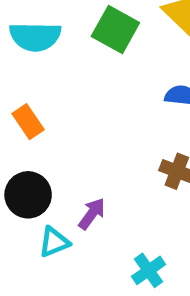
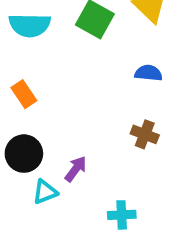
cyan cross: (149, 270) -> (122, 215), turned 32

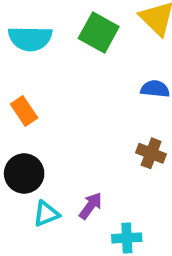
purple arrow: (76, 169) -> (91, 206), moved

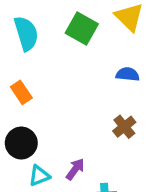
cyan semicircle: (30, 38) -> (26, 33), turned -108
brown cross: (151, 153) -> (124, 127), turned 30

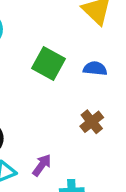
green square: (82, 29) -> (48, 64), moved

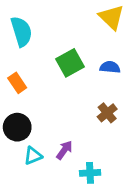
green square: (48, 64) -> (70, 63), turned 32

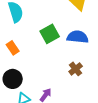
blue semicircle: (110, 67) -> (78, 37), size x1.5

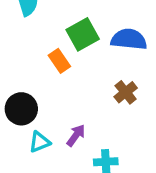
orange rectangle: (13, 48) -> (59, 61), moved

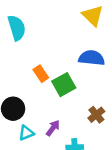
green square: (83, 34) -> (64, 85), moved
brown cross: (126, 92) -> (96, 115), moved

